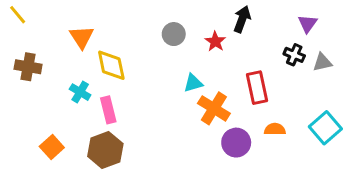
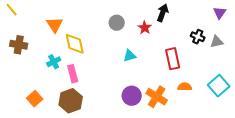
purple triangle: (308, 24) -> (220, 13), moved
cyan cross: (80, 92) -> (54, 62), turned 32
orange cross: (214, 108) -> (157, 97), moved
purple circle: (236, 143) -> (132, 96), moved

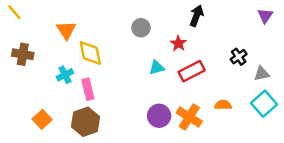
red star: (145, 28) -> (178, 43), moved
black cross: (198, 37) -> (239, 57), moved, turned 32
gray triangle: (217, 42) -> (262, 74), moved
red rectangle: (173, 59) -> (192, 71), moved, turned 75

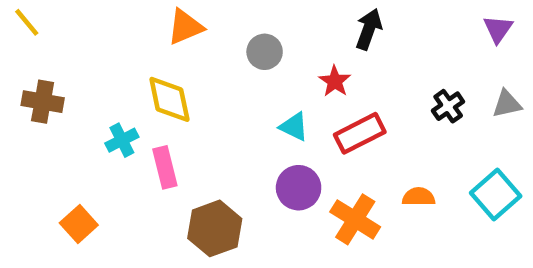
orange triangle: (66, 30) -> (185, 27), moved, turned 40
cyan triangle: (157, 68) -> (294, 127), turned 42
gray triangle: (262, 74) -> (507, 104), moved
purple circle: (159, 116) -> (299, 188), moved
brown hexagon: (85, 122) -> (215, 228), moved

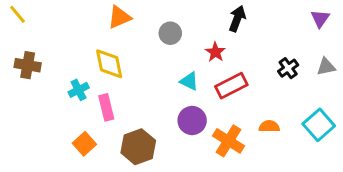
orange square: (79, 224) -> (84, 144), moved

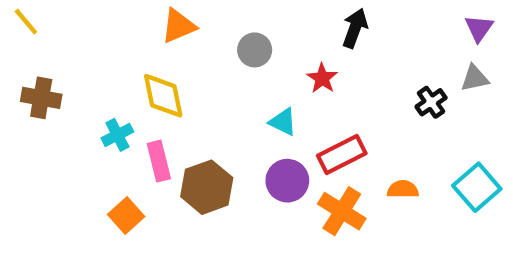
gray triangle: (326, 67) -> (475, 78), moved
red rectangle: (231, 86) -> (342, 155), moved
brown hexagon: (138, 147) -> (207, 187), moved

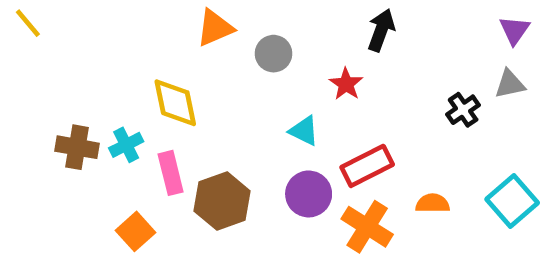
orange triangle: (178, 26) -> (215, 28), moved
brown cross: (41, 98) -> (77, 147), moved

